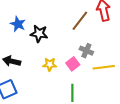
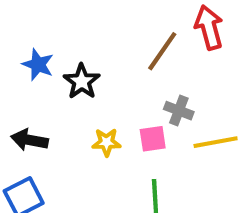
black star: (39, 34) -> (82, 81), turned 30
pink square: (73, 64) -> (153, 139), turned 32

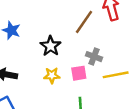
black star: (82, 81) -> (51, 46), moved

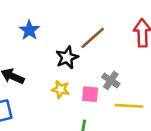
brown line: (84, 22) -> (93, 38), moved

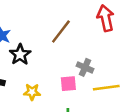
black star: (67, 57) -> (20, 54), moved
yellow star: (61, 89) -> (32, 92), moved

